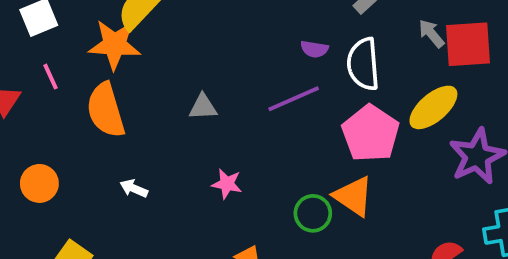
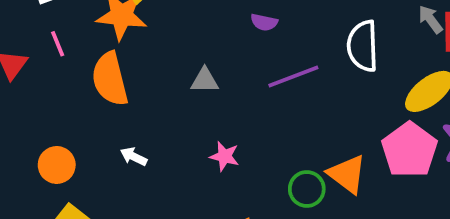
purple semicircle: (314, 49) -> (264, 22), moved
pink pentagon: (371, 133) -> (409, 150), moved
orange circle: (39, 183) -> (57, 165), moved

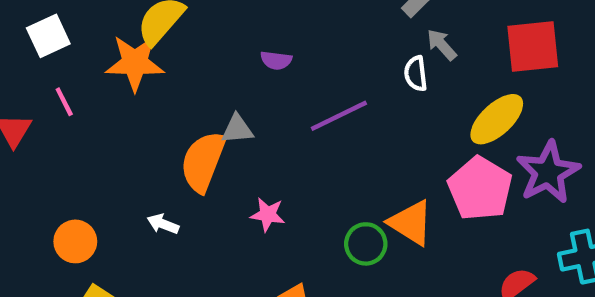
gray arrow: (430, 19) -> (442, 45), moved
purple semicircle: (264, 22) -> (276, 60), moved
white semicircle: (363, 46) -> (416, 74), size x0.6
orange semicircle: (110, 79) -> (203, 162), moved, turned 40

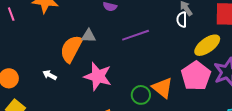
white semicircle: (416, 74) -> (182, 20), moved
pink star: (268, 215) -> (98, 76), size x1.8

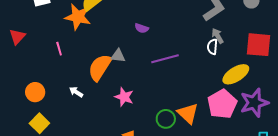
pink line: (11, 14) -> (59, 49), moved
pink star: (98, 76) -> (124, 97), size x0.7

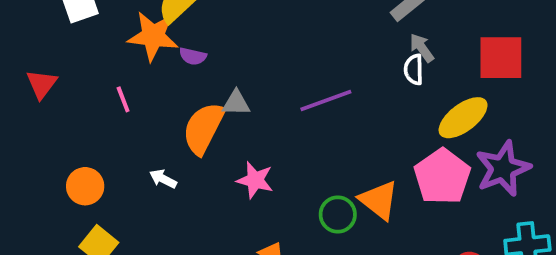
purple semicircle: (142, 28) -> (193, 56), moved

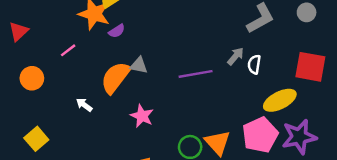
gray arrow: (422, 48) -> (236, 56), moved, turned 66
purple semicircle: (193, 56) -> (117, 31), turned -56
pink line: (123, 99) -> (68, 50), turned 63
orange circle: (85, 186) -> (32, 78), moved

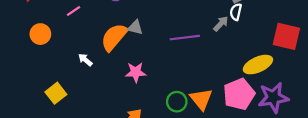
white semicircle: (254, 64) -> (236, 12), moved
pink star: (142, 116) -> (136, 72), turned -30
yellow square: (36, 139) -> (56, 93), moved

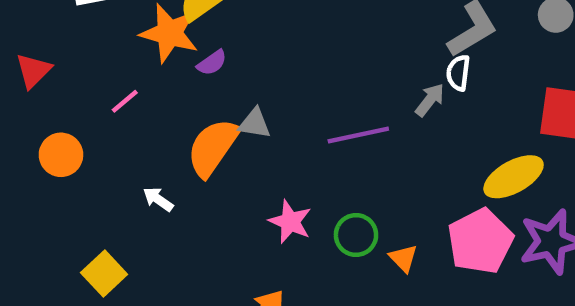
pink star: (136, 72) -> (290, 222), moved, turned 30
orange triangle: (201, 99) -> (403, 258), size x0.6
green circle: (177, 102) -> (356, 235), moved

